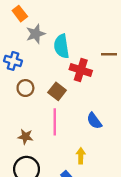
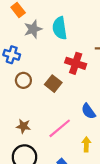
cyan semicircle: (62, 46) -> (60, 28), moved
pink line: (55, 122) -> (60, 128), moved, turned 50
yellow arrow: (81, 156) -> (86, 144), moved

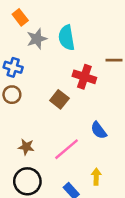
brown circle: (23, 80) -> (12, 95), moved
yellow arrow: (86, 144) -> (96, 177), moved

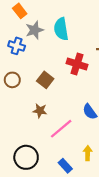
blue cross: (13, 67) -> (17, 46), moved
brown square: (59, 99) -> (45, 80), moved
brown star: (26, 147) -> (40, 111), moved

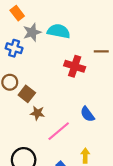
cyan semicircle: (61, 29) -> (59, 31), turned 110
brown square: (45, 80) -> (27, 94), moved

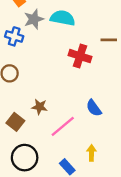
brown square: (27, 94) -> (15, 122), moved

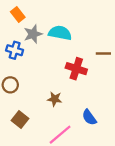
brown star: (40, 107) -> (55, 99), moved
brown square: (15, 122) -> (20, 119), moved

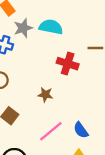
blue semicircle: (89, 117) -> (81, 130), moved

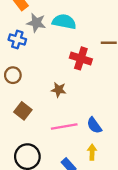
gray star: (23, 28) -> (36, 23), turned 30
pink line: (51, 131) -> (64, 126), turned 30

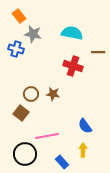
cyan semicircle: (64, 22) -> (72, 33), moved
brown circle: (13, 75) -> (31, 94), moved
pink line: (64, 126) -> (47, 136), moved

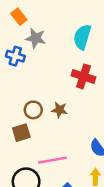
cyan semicircle: (72, 33) -> (82, 37), turned -85
brown square: (21, 113) -> (21, 133), turned 35

